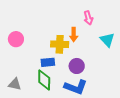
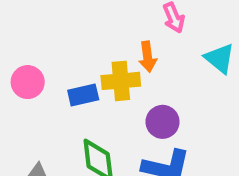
blue rectangle: (48, 62) -> (83, 95), moved

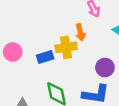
purple circle: (163, 122) -> (105, 68), moved

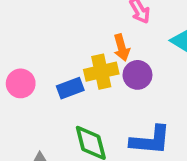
purple circle: (105, 68) -> (137, 75), moved

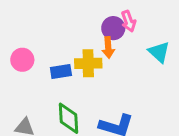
purple circle: (137, 75) -> (113, 28), moved

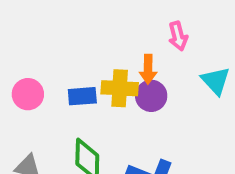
purple circle: (113, 28) -> (151, 96), moved
pink circle: (22, 60) -> (28, 94), moved

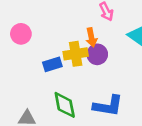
pink circle: (28, 94) -> (21, 34), moved

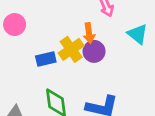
yellow cross: (76, 54) -> (71, 49), turned -30

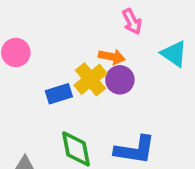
orange arrow: (89, 33) -> (112, 57), turned -66

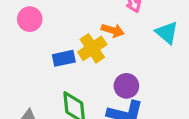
purple circle: (120, 80) -> (126, 86), moved

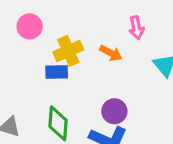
yellow cross: (92, 48) -> (68, 51), moved

